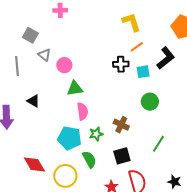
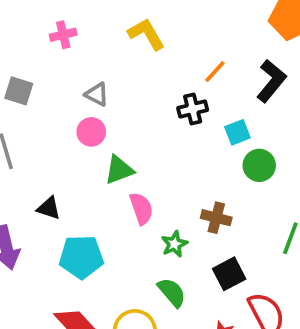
yellow L-shape: (131, 22) -> (146, 34), moved
gray triangle: (44, 55) -> (97, 94), moved
cyan square: (143, 72) -> (237, 132), moved
cyan pentagon: (69, 138) -> (81, 257), moved

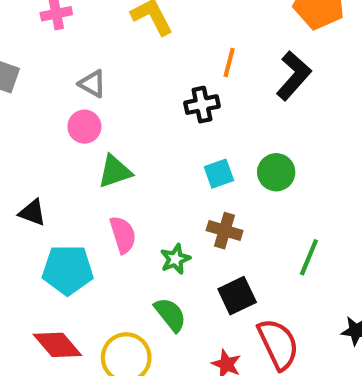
orange line: (215, 72) -> (229, 63), turned -30
cyan square: (237, 132) -> (219, 174), moved
pink semicircle: (141, 208) -> (123, 235), moved

